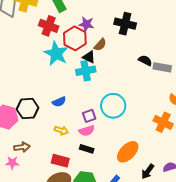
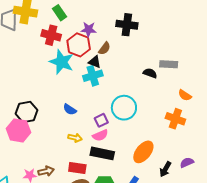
black semicircle: (145, 60) -> (150, 73), moved
blue semicircle: (59, 102) -> (70, 109), turned 64
black hexagon: (28, 109) -> (27, 112), moved
brown arrow: (22, 147) -> (46, 171), moved
black rectangle: (87, 149) -> (102, 153), size x1.6

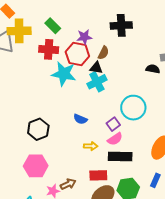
pink hexagon: (18, 130) -> (36, 166), moved

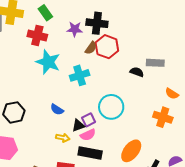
black cross: (121, 25) -> (97, 23), moved
red hexagon: (77, 54) -> (107, 47), moved
black triangle: (96, 68) -> (78, 125), moved, turned -40

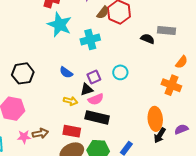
orange semicircle: (172, 94) -> (182, 62), turned -88
cyan circle: (111, 107) -> (120, 72), size x0.6
purple square: (89, 120) -> (94, 77), moved
orange ellipse: (131, 151) -> (155, 119), moved, turned -45

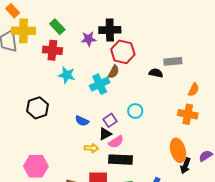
brown semicircle: (103, 13) -> (114, 72), moved
cyan star: (60, 25) -> (67, 75), size x0.7
black hexagon: (23, 73) -> (38, 108), moved

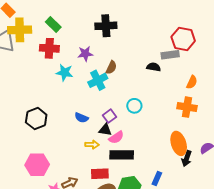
purple star: (89, 39) -> (85, 54), moved
red hexagon: (123, 52) -> (183, 39), moved
black hexagon: (38, 108) -> (36, 119), moved
black triangle: (105, 134) -> (105, 130), turned 40

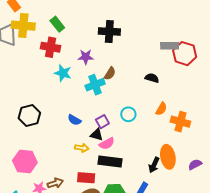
gray rectangle: (170, 55) -> (170, 46), moved
orange semicircle: (192, 82) -> (161, 109), moved
black arrow: (187, 158) -> (154, 165), moved

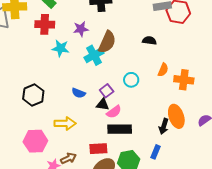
brown semicircle: (110, 73) -> (107, 42), size x1.6
yellow arrow: (82, 148) -> (65, 123), moved, size x1.5

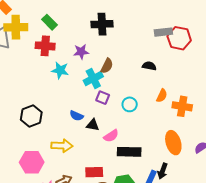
brown semicircle: (107, 42) -> (107, 66), size x0.7
purple square: (107, 91) -> (103, 98), moved, turned -32
black triangle: (103, 104) -> (93, 125), moved
black arrow: (164, 126) -> (163, 171), moved
black rectangle: (120, 129) -> (129, 152), moved

